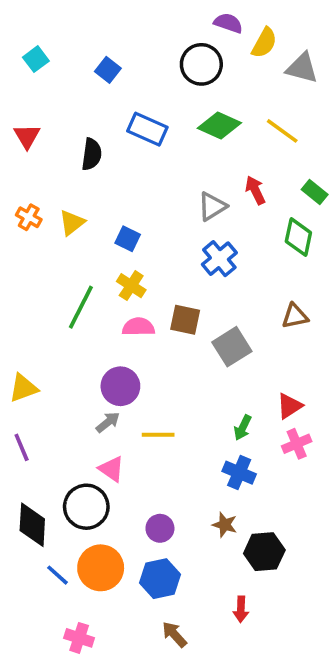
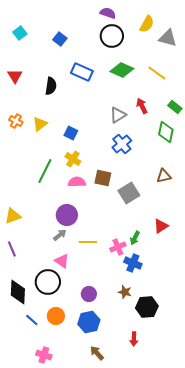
purple semicircle: (228, 23) -> (108, 13), moved
pink cross: (297, 444) -> (118, 247), moved
orange circle: (101, 568) -> (56, 316), size x0.7

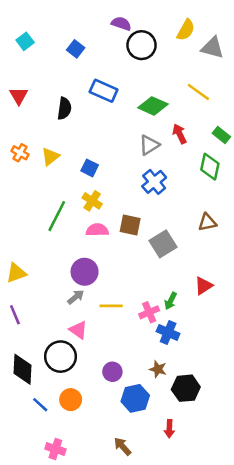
purple semicircle: (108, 13) -> (121, 24), moved
green diamond: (122, 70) -> (153, 106), moved
blue hexagon: (89, 322) -> (135, 398), moved

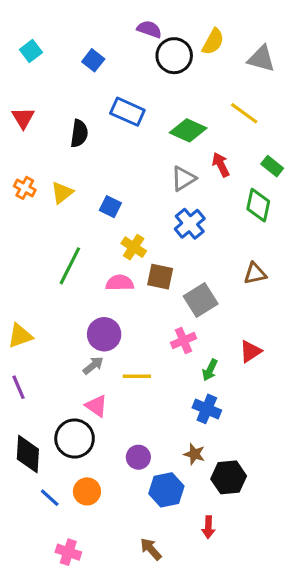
yellow semicircle: (186, 30) -> (213, 42), moved
yellow cross: (92, 201) -> (134, 247), moved
pink cross: (149, 312) -> (183, 340), moved

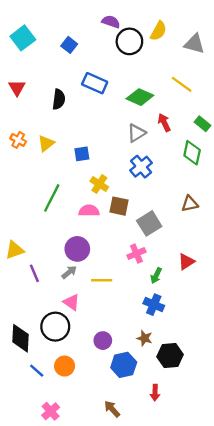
cyan square: (31, 51) -> (23, 38), size x1.5
blue square: (110, 207) -> (82, 154), turned -35
purple line: (19, 387) -> (34, 273), moved
pink cross: (68, 552) -> (51, 411), turned 30

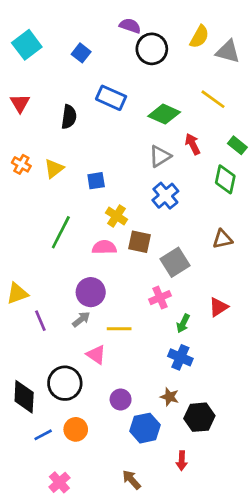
yellow semicircle: (158, 31) -> (199, 37), moved
pink triangle: (71, 302) -> (96, 355), moved
blue line: (37, 371) -> (43, 435), turned -70

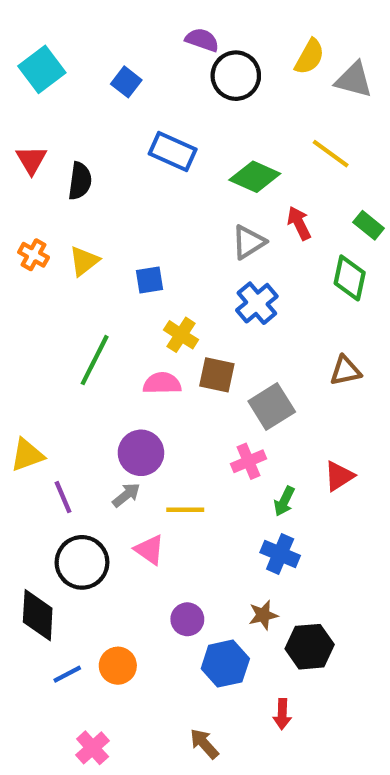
black semicircle: (69, 117) -> (80, 181), moved
black circle: (65, 383) -> (82, 562), moved
brown star: (169, 397) -> (263, 615), turned -30

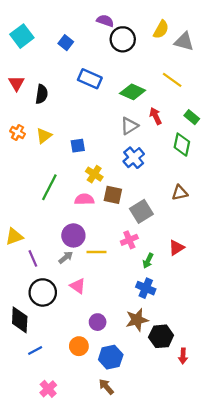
yellow line: (185, 510) -> (96, 252), moved
brown star: (263, 615) -> (137, 320), size x1.5
blue hexagon: (225, 664) -> (111, 357), moved
orange circle: (118, 666) -> (79, 346), moved
red arrow: (282, 714) -> (183, 356), moved

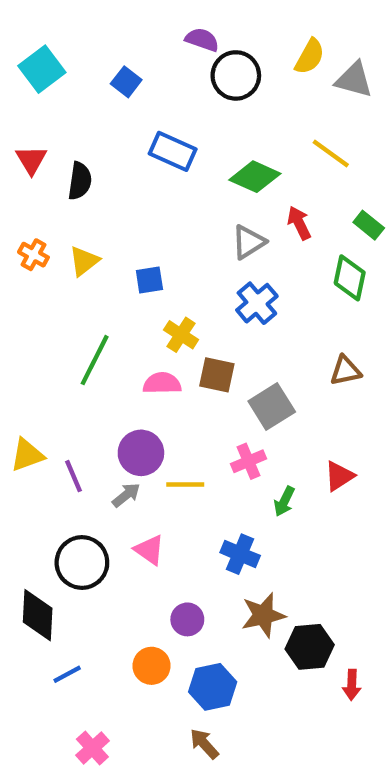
purple line: (33, 258) -> (73, 476), moved
blue cross: (146, 288) -> (240, 554), moved

